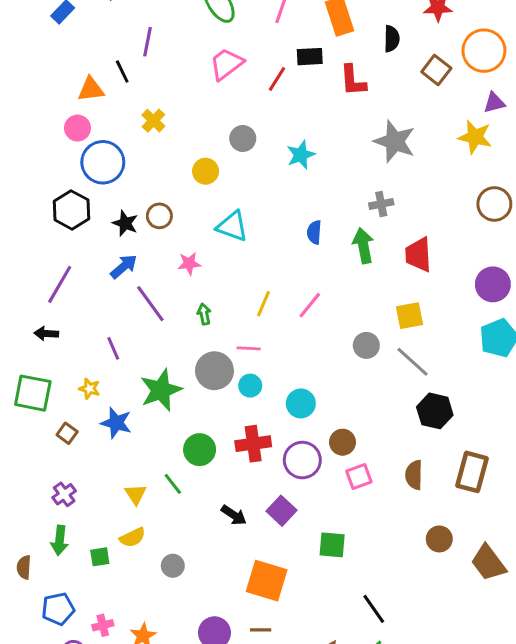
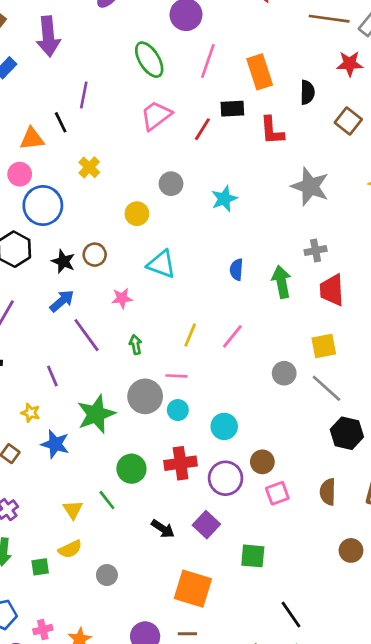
gray cross: (381, 204) -> (316, 251), moved

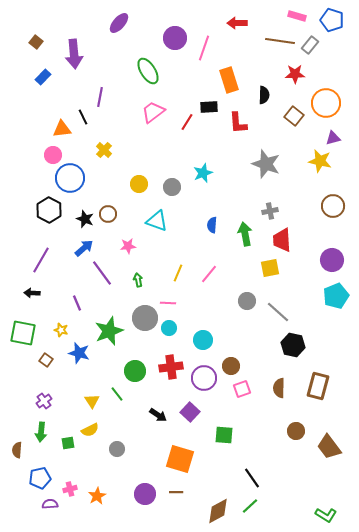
pink line: (208, 61) -> (204, 48), moved
gray circle: (171, 184) -> (172, 187), moved
yellow square: (324, 346) -> (270, 268), moved

